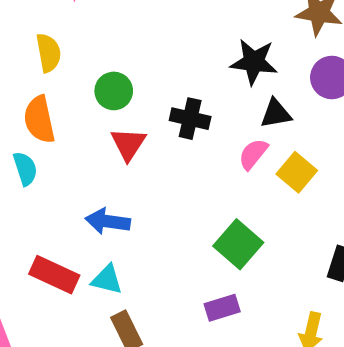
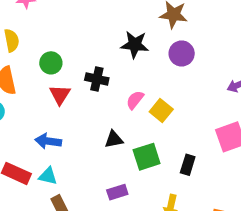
black triangle: (276, 113) -> (114, 139), moved
green square: (238, 244) -> (147, 157), moved, turned 32

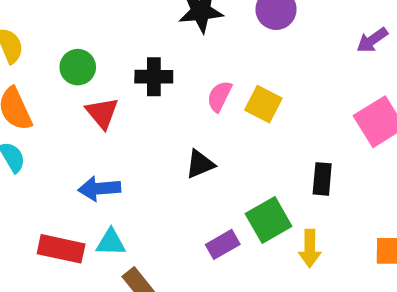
green square: (147, 157) -> (269, 220), moved

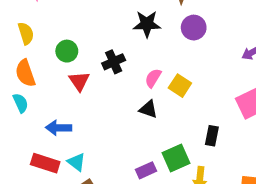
black cross: (154, 77) -> (114, 62), turned -30
black triangle: (200, 164) -> (148, 109), moved, turned 36
blue arrow: (99, 189) -> (59, 128), moved
cyan triangle: (111, 242) -> (76, 162), turned 30

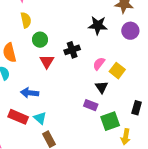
yellow semicircle: (26, 33) -> (26, 20), moved
black triangle: (148, 109) -> (102, 87), moved, turned 32
purple rectangle: (146, 170) -> (91, 105), moved, turned 40

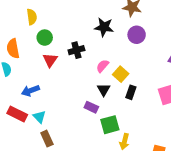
blue arrow: (30, 93) -> (30, 91), turned -30
black rectangle: (137, 108) -> (131, 92), moved

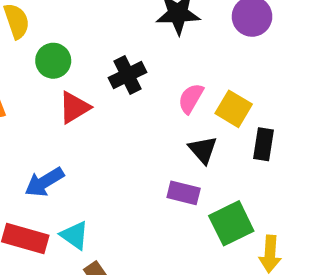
red triangle: (50, 60) -> (74, 107), turned 35

